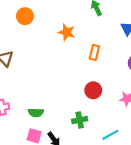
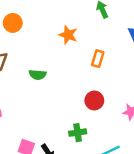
orange circle: (25, 16) -> (13, 23), moved
green semicircle: (36, 113) -> (38, 75), moved

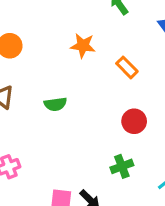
orange rectangle: (98, 59) -> (127, 67), turned -49

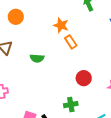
orange rectangle: (127, 67) -> (71, 42), moved

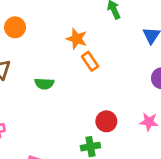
red circle: (84, 78) -> (106, 121), moved

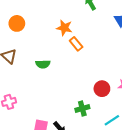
red circle: (106, 121) -> (102, 89), moved

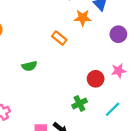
orange star: (64, 28) -> (83, 18), moved

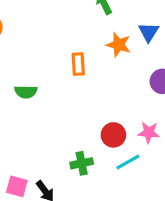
orange rectangle: (59, 38) -> (78, 64), turned 32
cyan line: (113, 109) -> (128, 162), moved

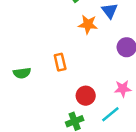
orange rectangle: (78, 64) -> (60, 62), moved
red circle: (113, 135) -> (86, 96), moved

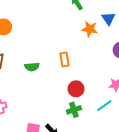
red circle: (86, 96) -> (76, 89), moved

